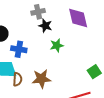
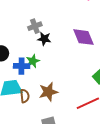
purple diamond: (78, 18) -> (83, 37), moved
green star: (57, 45) -> (33, 61), moved

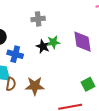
black star: (44, 39) -> (43, 46), moved
green star: (33, 61) -> (53, 42), moved

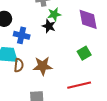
green star: (53, 42) -> (54, 14), moved
green square: (88, 84) -> (84, 53), moved

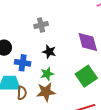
green star: (54, 14) -> (47, 74), moved
green square: (84, 53) -> (86, 76), size x1.5

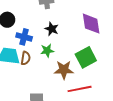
brown star: (46, 92) -> (64, 70), moved
brown semicircle: (22, 93) -> (26, 58), moved

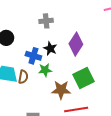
purple diamond: (91, 24) -> (76, 44), moved, turned 40
blue cross: (24, 37) -> (33, 56), moved

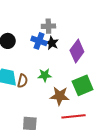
black star: (50, 48) -> (52, 43), moved
blue cross: (33, 56) -> (39, 41), moved

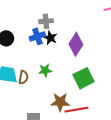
blue cross: (39, 41) -> (37, 36), turned -35
brown star: (60, 96) -> (60, 102), moved

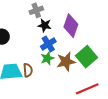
blue cross: (37, 36) -> (48, 44), moved
brown star: (60, 102) -> (66, 62), moved

